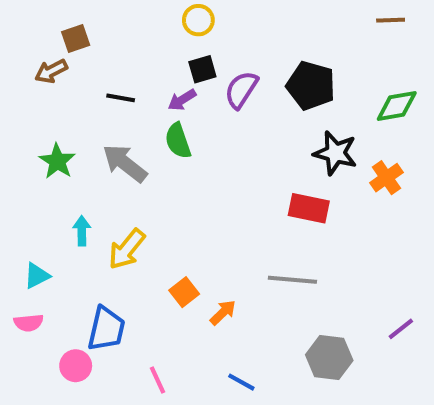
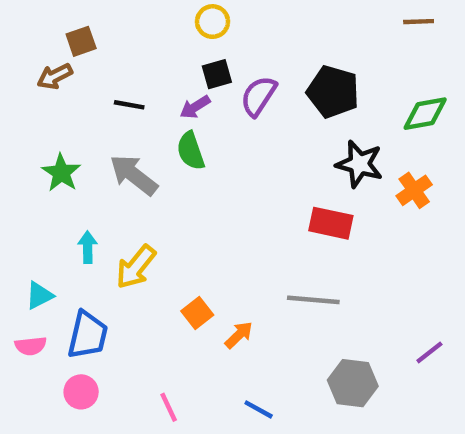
blue trapezoid: (106, 329) -> (88, 335), moved

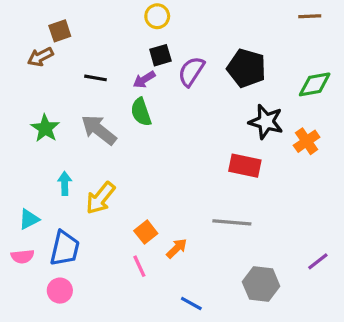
pink line: (169, 407) -> (139, 266), moved

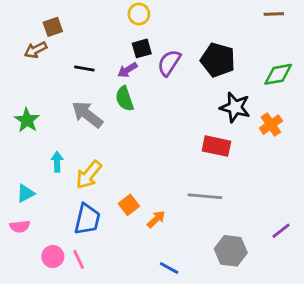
green star: (45, 128) -> (27, 120), moved
blue trapezoid: (65, 248) -> (87, 219), moved
pink line: (139, 266) -> (79, 259), moved

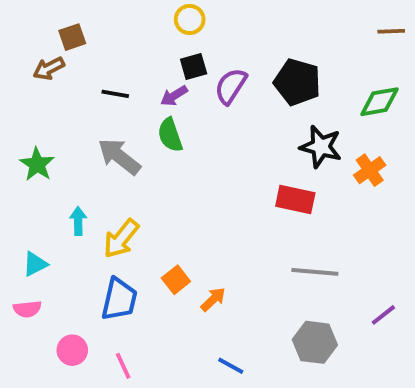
brown line: (274, 14) -> (391, 31), moved
gray line: (205, 196) -> (315, 272), moved
pink line: (79, 259) -> (123, 366), moved

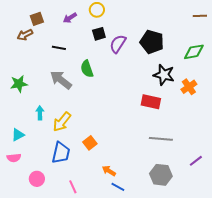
purple arrow: (174, 96) -> (70, 18), moved
green star: (37, 164) -> (19, 84), turned 30
orange arrow: (213, 299) -> (109, 171), moved, turned -104
pink line: (123, 366) -> (73, 187), moved

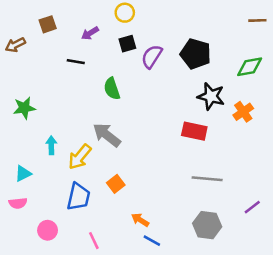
purple arrow: (70, 18) -> (90, 33), moved
brown arrow: (25, 35) -> (15, 45), moved
gray arrow: (61, 80) -> (107, 135), moved

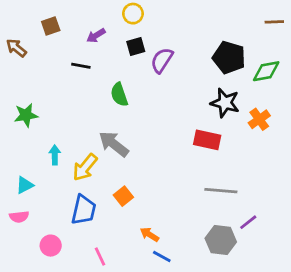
brown arrow: (15, 45) -> (16, 48), turned 66
black pentagon: (196, 54) -> (229, 58), moved
purple line: (252, 207) -> (248, 222), moved

